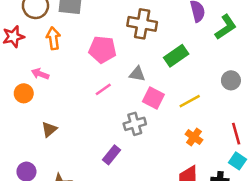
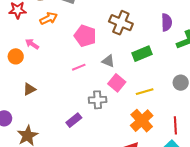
orange arrow: (53, 38) -> (49, 18), turned 60
orange cross: (194, 137) -> (142, 121), size x1.6

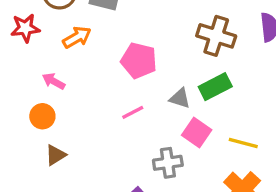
brown cross: (121, 23) -> (216, 36), moved
green rectangle: (142, 54) -> (215, 87), moved
orange circle: (16, 56) -> (42, 116), moved
yellow line: (145, 92) -> (243, 143), turned 36

